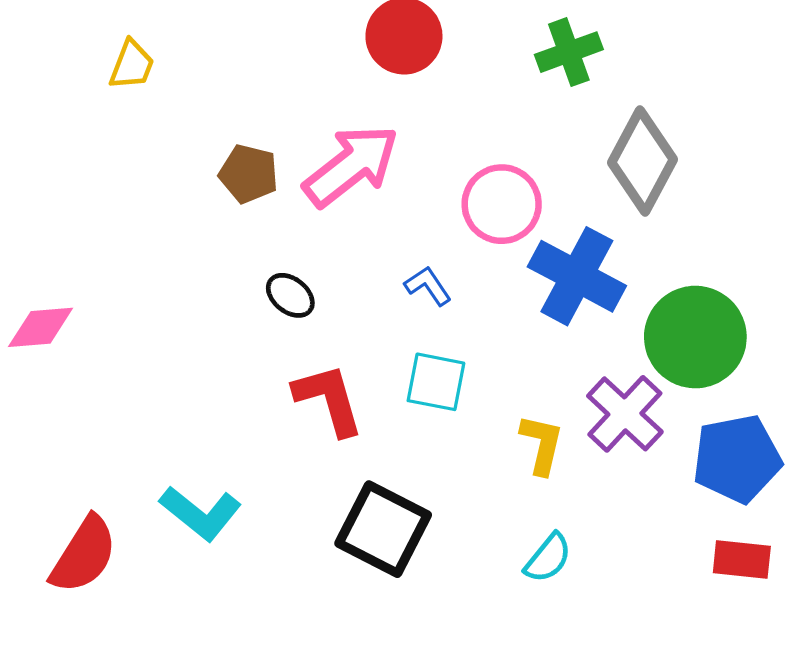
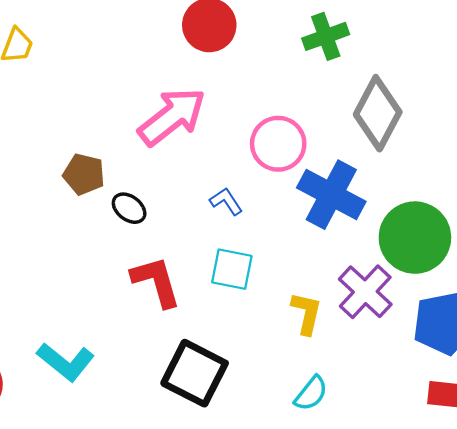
brown pentagon: (249, 174) -> (84, 174), moved

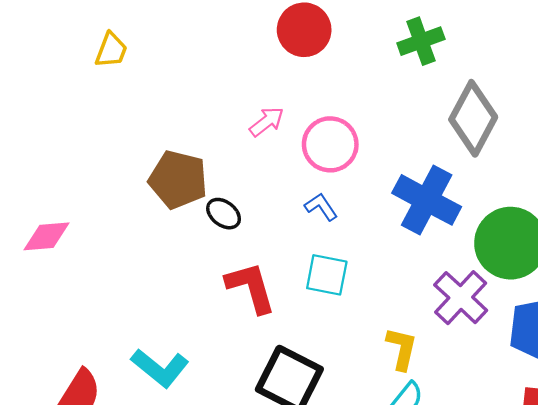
pink arrow: (172, 117) -> (267, 122), size x0.5
pink circle: (278, 144) -> (330, 144), moved
brown pentagon: (84, 174) -> (178, 180), size x1.4
yellow L-shape: (306, 313) -> (402, 349), moved

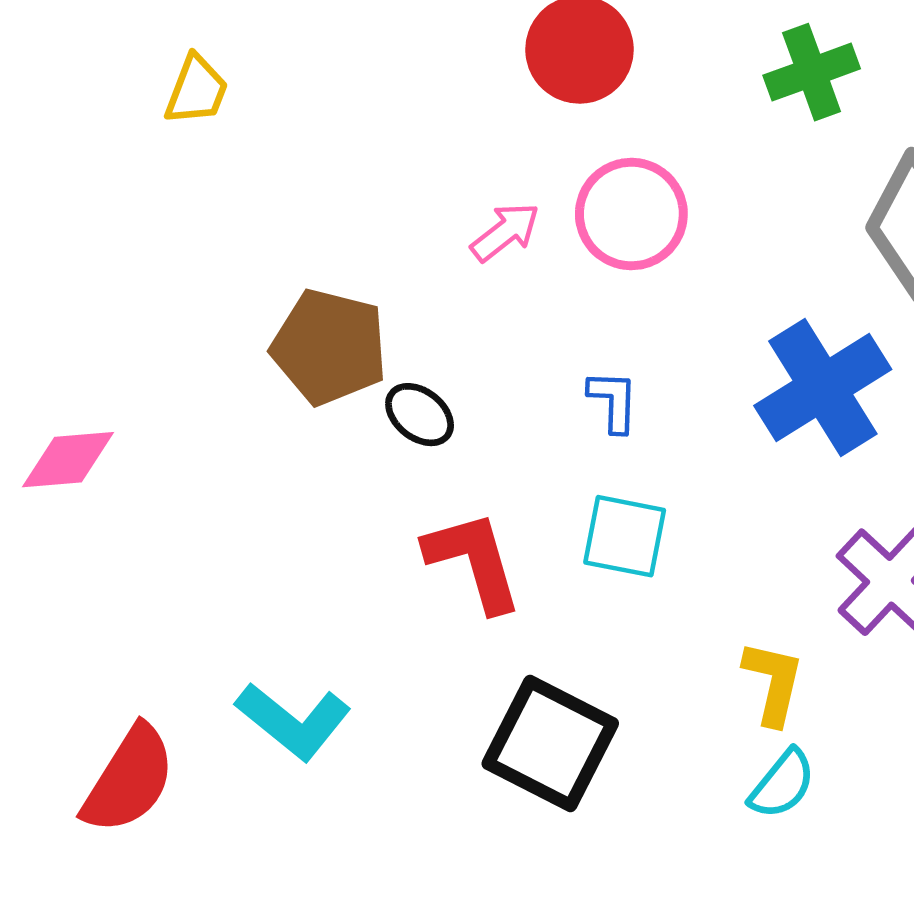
pink circle: (330, 144) -> (631, 214), moved
blue cross: (427, 200) -> (823, 388), turned 30
blue L-shape: (321, 207) -> (613, 401), turned 36

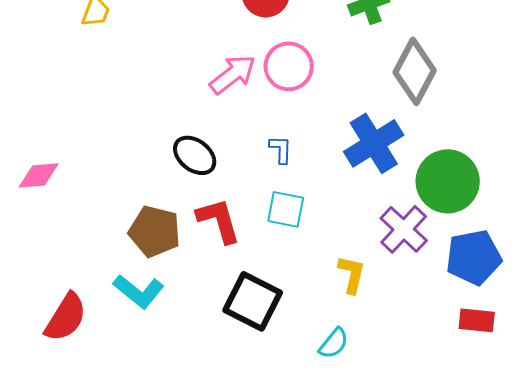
pink arrow: (505, 232) -> (233, 74), size x1.5
brown pentagon: (329, 347) -> (155, 231), moved
black ellipse: (420, 415) -> (195, 155), size x1.4
cyan semicircle: (782, 784) -> (334, 343), moved

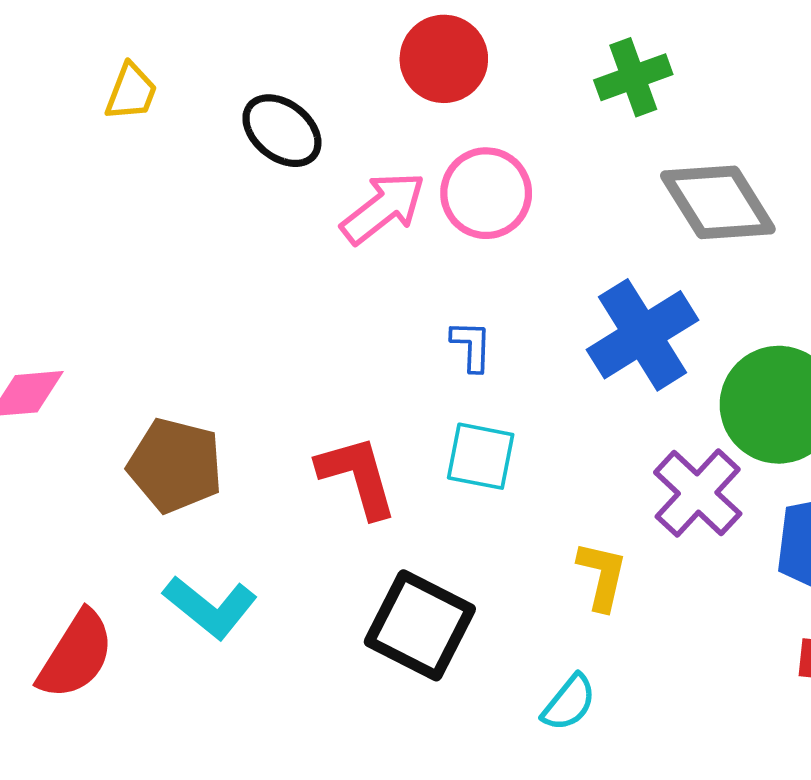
gray diamond: (415, 71) -> (718, 202), turned -60
black ellipse: (195, 155) -> (282, 131), moved
brown pentagon: (155, 231) -> (175, 465), moved

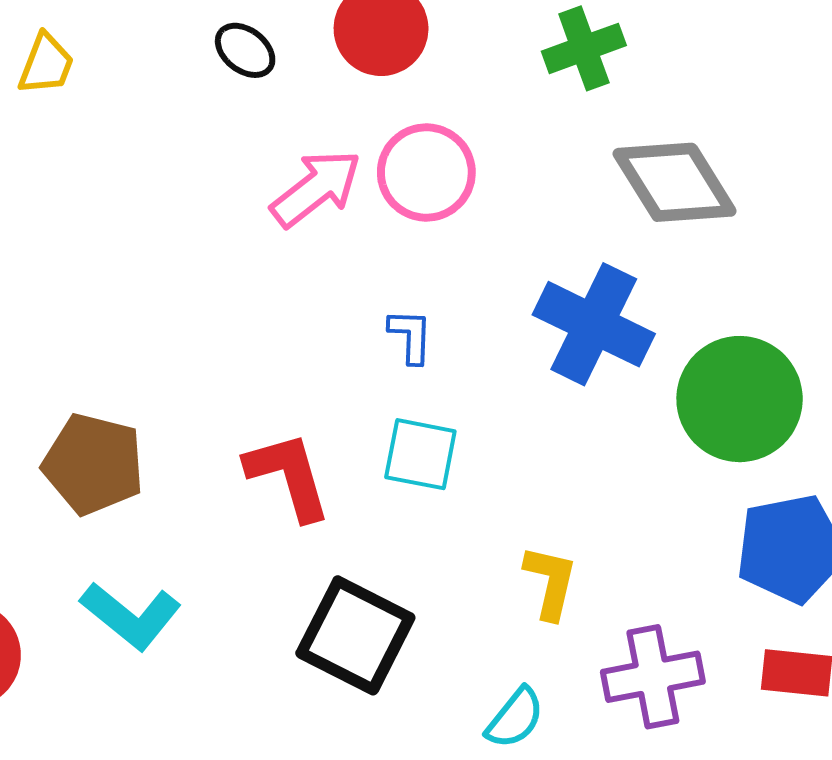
black ellipse: (282, 131) -> (245, 50), moved, size x0.7
blue cross: (643, 335) -> (594, 324), turned -32
purple cross: (698, 493) -> (653, 677), moved, turned 36

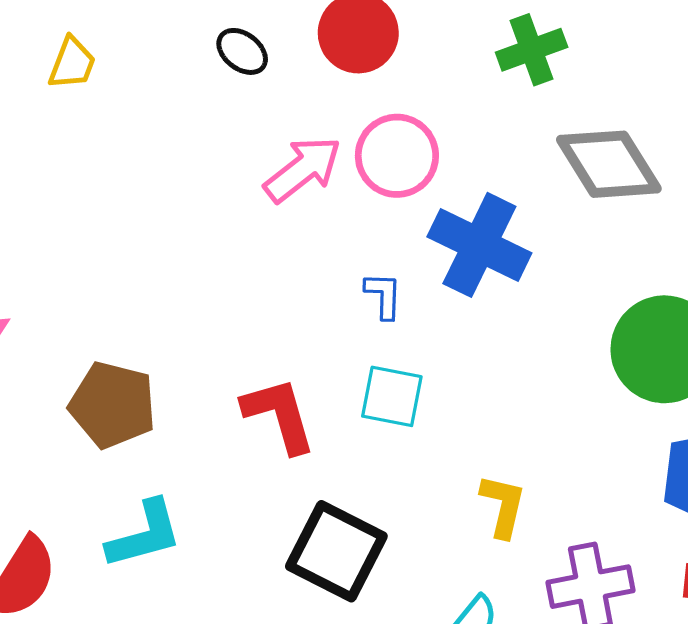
blue cross: (594, 324) -> (479, 245), moved
cyan L-shape: (131, 616) -> (145, 534), turned -54

